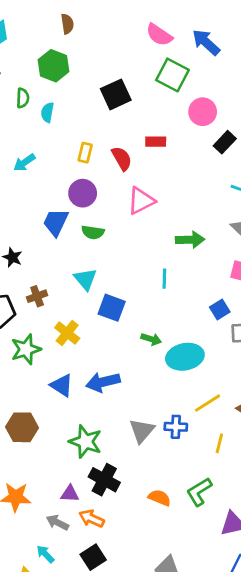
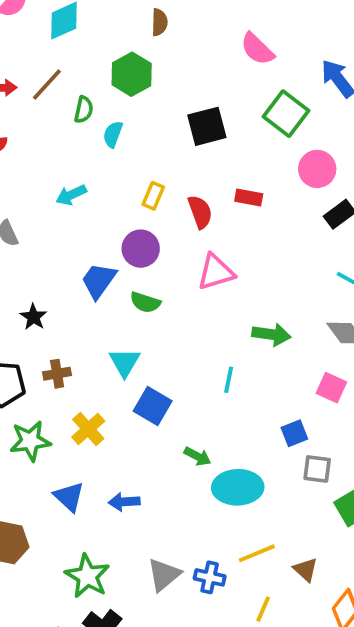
pink semicircle: (159, 35) -> (257, 49), moved
blue arrow: (103, 382) -> (124, 502), size x0.7

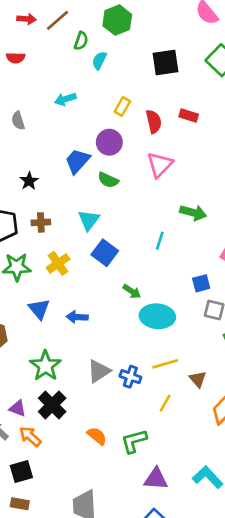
pink triangle: (216, 272) -> (160, 165), turned -36

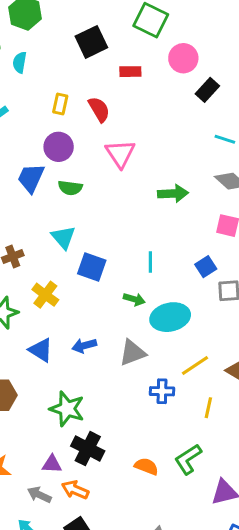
red rectangle: (189, 115) -> (130, 72), moved
cyan line: (160, 241) -> (150, 262), moved
gray triangle: (99, 371) -> (132, 353), moved, turned 30

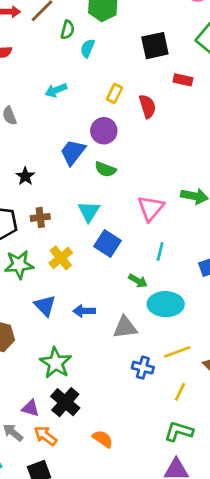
pink triangle: (120, 154) -> (151, 208), moved
green L-shape: (188, 459) -> (179, 432), moved, turned 36
orange semicircle: (146, 466) -> (103, 439), moved

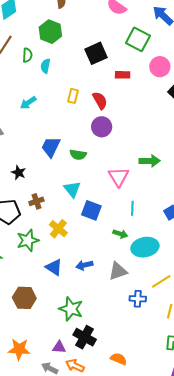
purple circle: (104, 131) -> (102, 127), moved

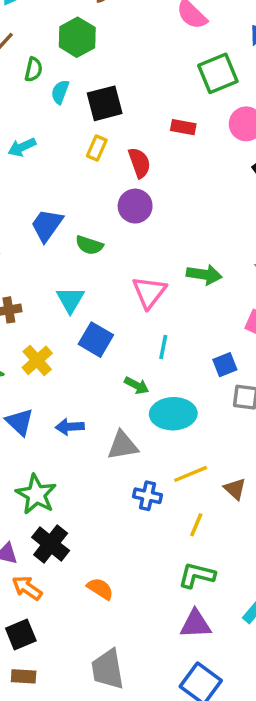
green square: (138, 39) -> (218, 73), turned 30
black square: (96, 53) -> (105, 103), moved

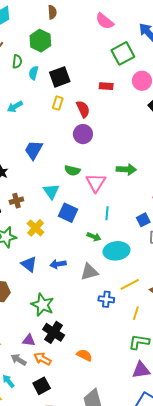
green semicircle: (89, 245) -> (72, 170), moved

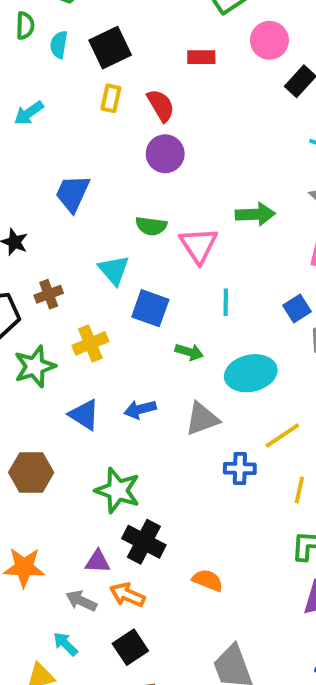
yellow cross: (36, 228) -> (90, 343), turned 30
green arrow: (94, 237) -> (189, 352), moved

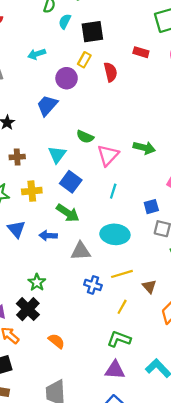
purple circle: (165, 154) -> (67, 78), moved
green arrow: (189, 352) -> (68, 213), moved, size x1.5
green star: (118, 490) -> (37, 282), moved, size x0.7

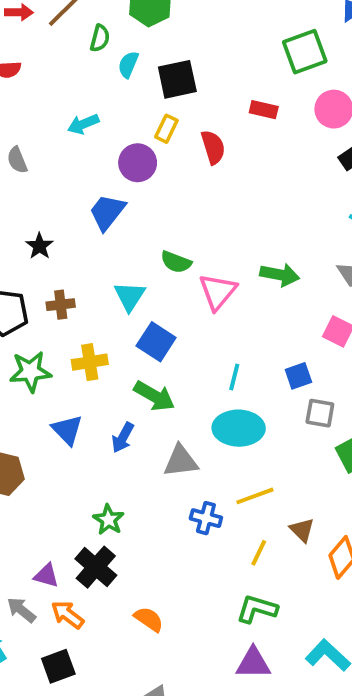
cyan line: (113, 191) -> (234, 377), moved
blue arrow: (48, 236) -> (123, 438), turned -60
brown triangle: (149, 286) -> (302, 530), moved

